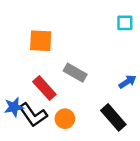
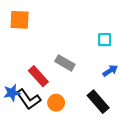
cyan square: (125, 23) -> (105, 40), moved
orange square: (41, 41) -> (20, 20), moved

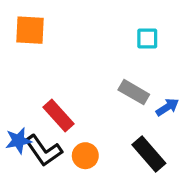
cyan square: (105, 40) -> (147, 38), moved
gray rectangle: (65, 63) -> (134, 92), moved

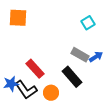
cyan square: (147, 38) -> (88, 23), turned -32
blue arrow: (167, 107) -> (96, 57), moved
black rectangle: (149, 154) -> (72, 77), moved

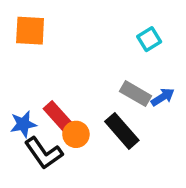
blue star: (11, 84) -> (23, 124), moved
orange circle: (51, 93) -> (76, 134), moved

